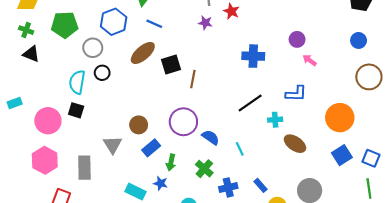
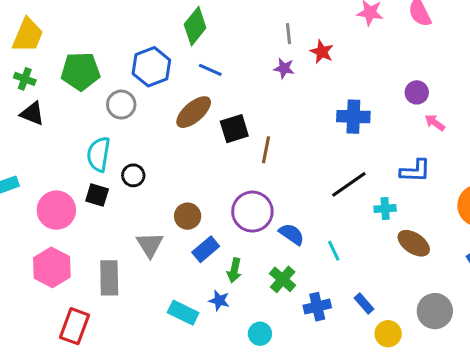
black circle: (102, 73) -> (133, 175), moved

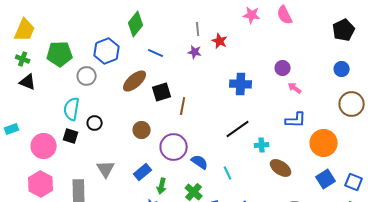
blue line: (210, 70) -> (156, 53), moved
blue L-shape: (415, 171) -> (296, 120), moved
brown circle: (188, 216) -> (142, 130), moved

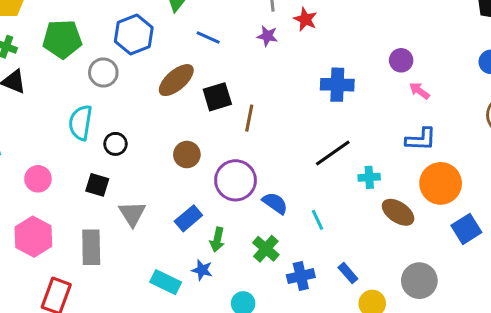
black square: (71, 136) -> (97, 185), moved
orange circle: (324, 143) -> (441, 183), moved
pink circle: (44, 146) -> (38, 179), size x0.7

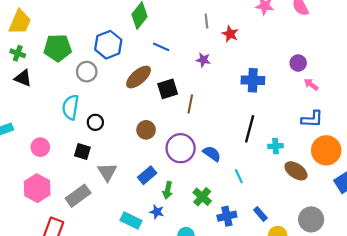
purple star: (267, 36) -> (203, 60), moved
black line: (333, 153) -> (250, 129), turned -40
blue semicircle: (275, 203) -> (212, 154), moved
gray rectangle: (91, 247) -> (78, 196), turned 55

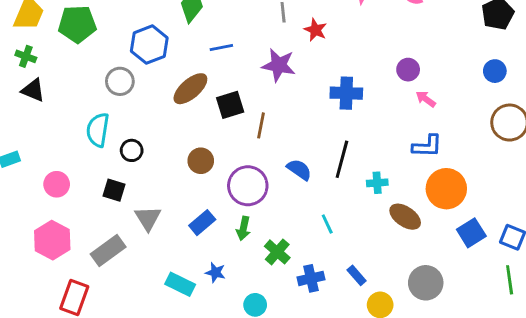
blue line: (161, 47) -> (221, 48), turned -35
green pentagon: (58, 48) -> (77, 24), moved
purple star: (203, 60) -> (279, 65), size x1.6
blue semicircle: (212, 154) -> (299, 170), moved
green arrow: (168, 190) -> (243, 228), moved

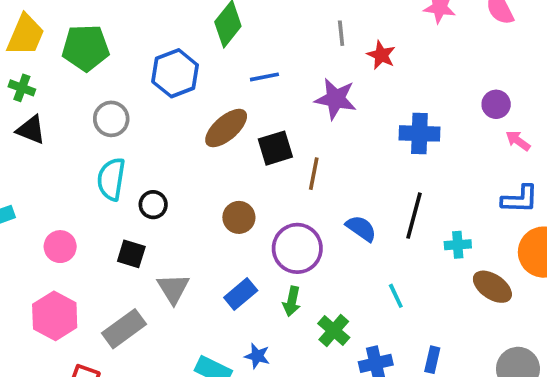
gray circle: (120, 81) -> (111, 119), moved
blue rectangle: (357, 275) -> (432, 360), turned 54

